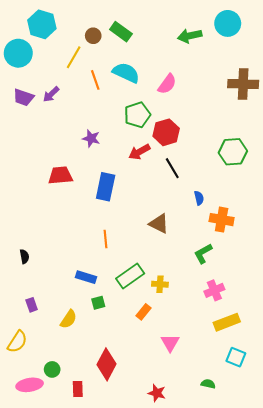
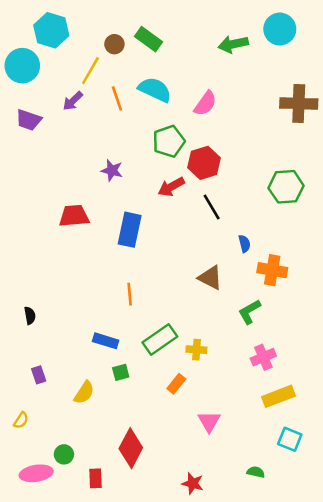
purple arrow: (51, 94) -> (73, 101), moved
brown triangle: (159, 224) -> (210, 278), moved
yellow semicircle: (17, 342) -> (21, 420), size x0.6

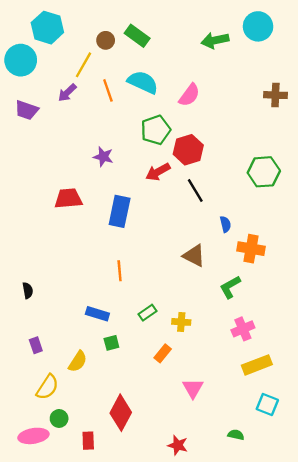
brown cross: (299, 103) -> (275, 95), size x0.7
green rectangle: (160, 340) -> (147, 313), size x0.6
yellow semicircle: (21, 420) -> (47, 387), moved, size x1.6

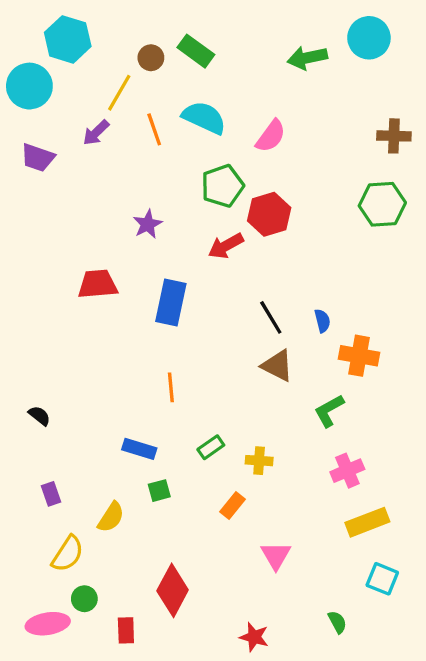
purple star: (103, 157) -> (148, 224), turned 30
green hexagon: (264, 172) -> (382, 204), moved
black line: (195, 190) -> (271, 317), moved
black semicircle: (28, 291) -> (39, 416), turned -42
green semicircle: (236, 435) -> (337, 622), turned 49

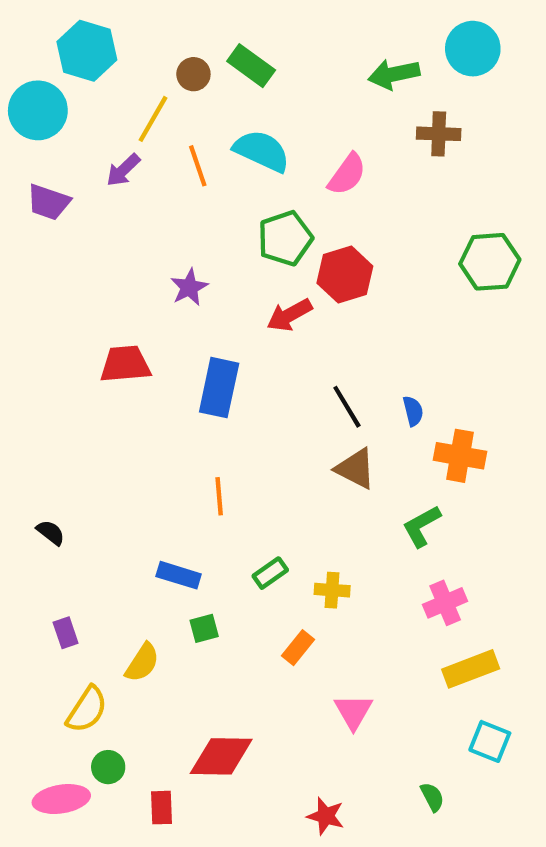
brown cross: (394, 136) -> (439, 134), moved
red diamond: (173, 590) -> (221, 756), turned 63

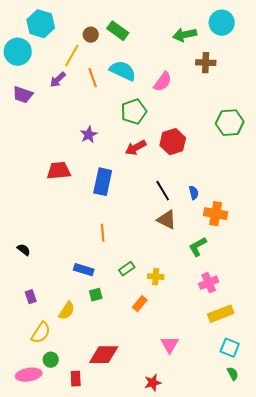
red hexagon: (345, 275) -> (173, 142), moved
pink triangle: (353, 712) -> (170, 345), moved
green semicircle: (432, 797) -> (233, 374), moved
red star: (326, 816) -> (153, 383), turned -30

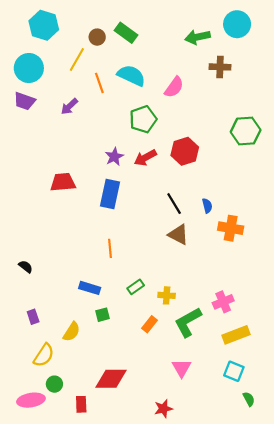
cyan circle: (18, 52) -> (29, 68), moved
purple arrow: (58, 80) -> (69, 106), moved
purple star: (89, 135) -> (114, 157), moved
green L-shape: (198, 247) -> (188, 322), moved, size x1.4
cyan square: (230, 348) -> (234, 371), moved

